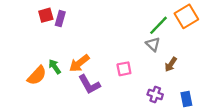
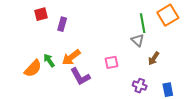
purple rectangle: (60, 19) -> (62, 24), moved
green line: (159, 25) -> (143, 23), turned -54

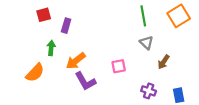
green line: (143, 23) -> (143, 16), moved
green arrow: (49, 60) -> (51, 48), moved, turned 40

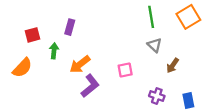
red square: (44, 15) -> (32, 35), moved
orange semicircle: (35, 73) -> (22, 68), moved
purple L-shape: (85, 81) -> (90, 86), turned -100

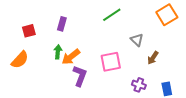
green line: (151, 17) -> (112, 15), moved, turned 66
green arrow: (54, 51) -> (58, 52), moved
pink square: (125, 70) -> (111, 62), size x1.5
purple L-shape: (90, 86) -> (80, 76), turned -30

